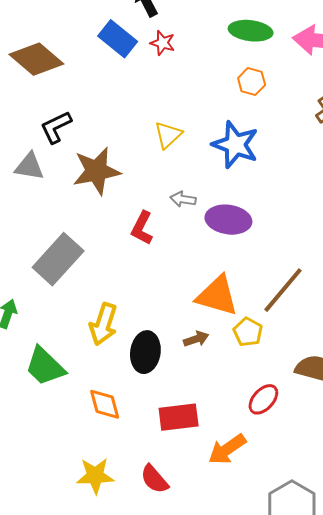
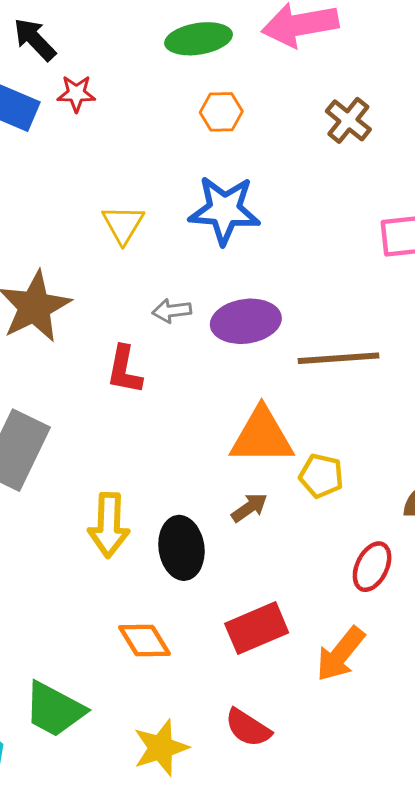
brown line: (283, 290) -> (338, 358), moved, turned 62
green trapezoid: (45, 366) -> (54, 709), moved

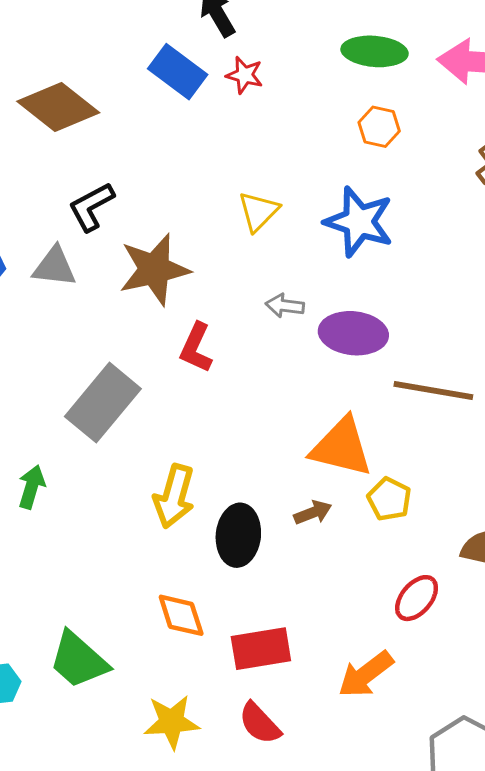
red L-shape: (124, 370) -> (196, 348), moved
red rectangle: (257, 628) -> (261, 649), moved

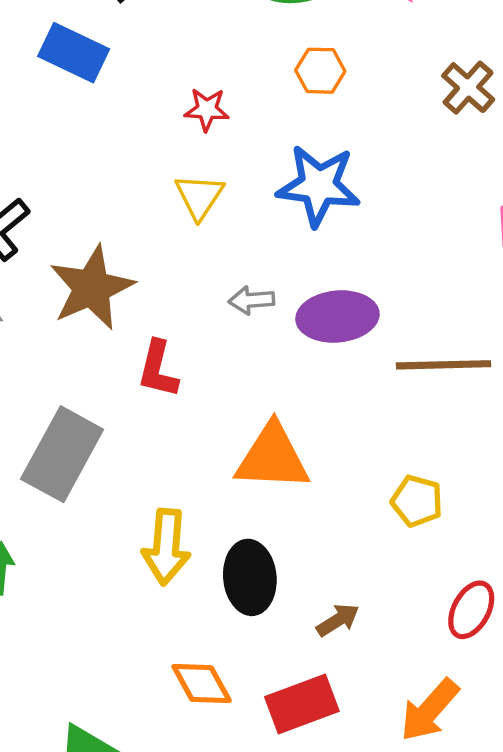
red star: (245, 75) -> (207, 109), moved
orange triangle: (341, 447) -> (272, 457), moved
brown arrow: (313, 513) -> (338, 620), moved

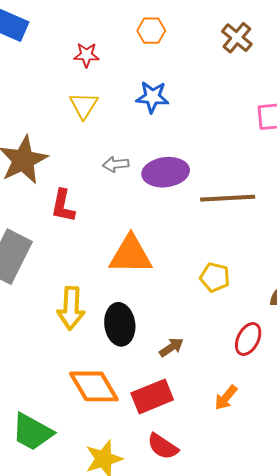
blue star: (319, 186) -> (152, 97), size x0.7
orange diamond: (202, 684) -> (94, 386), size x1.4
orange arrow: (430, 710) -> (226, 398), size x0.7

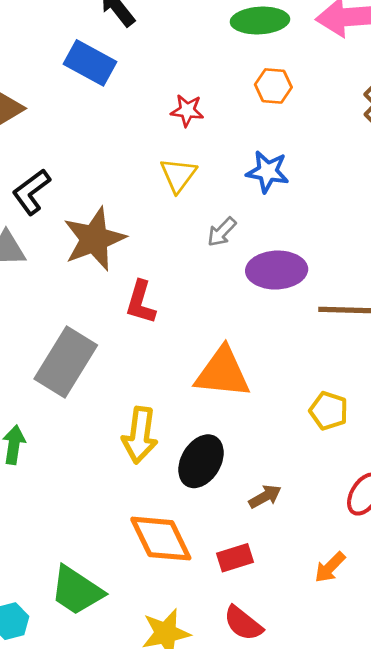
gray arrow: (116, 164) -> (222, 232), moved, turned -45
black ellipse: (120, 324) -> (201, 461), turned 33
red rectangle: (152, 396) -> (235, 558), size x0.7

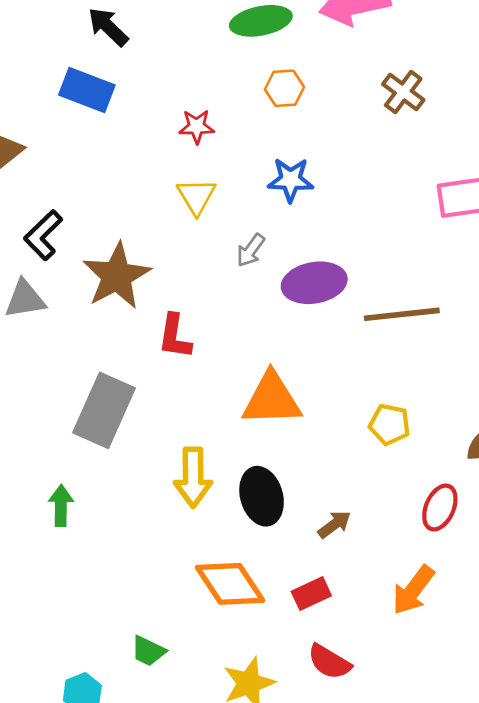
black ellipse: (201, 461) -> (262, 496), turned -39
orange arrow: (330, 567) -> (413, 590), size x1.4
green trapezoid: (77, 591) -> (148, 651), size x0.6

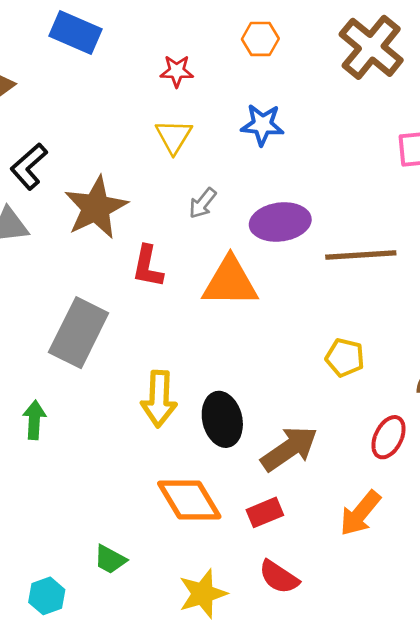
brown cross: (403, 92) -> (371, 47), size x1.6
gray arrow: (251, 250) -> (203, 203), moved
orange triangle: (272, 399) -> (230, 282), moved
brown arrow: (334, 524) -> (289, 449), size x1.8

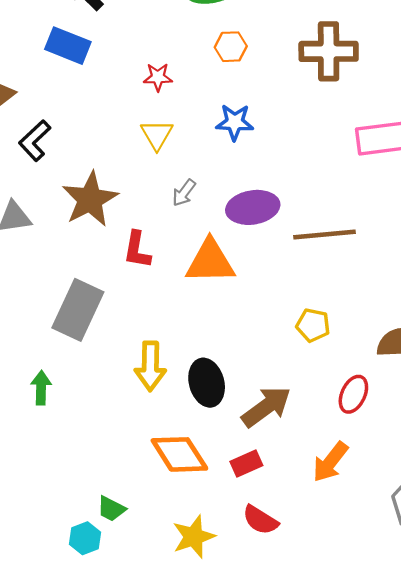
brown cross: (371, 47) -> (329, 51), turned -38
black L-shape: (29, 166) -> (35, 141), moved
cyan hexagon: (47, 596) -> (85, 538), moved

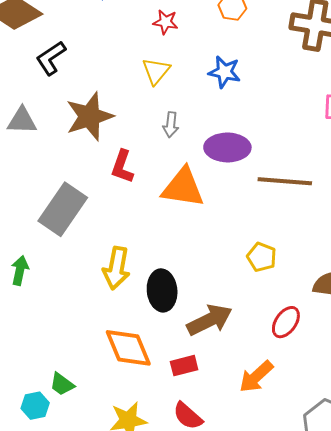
gray arrow: (184, 193) -> (171, 125), turned -40

